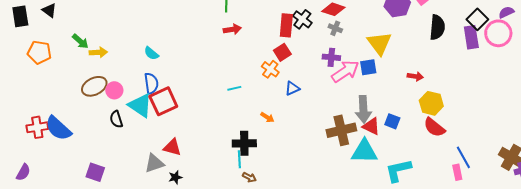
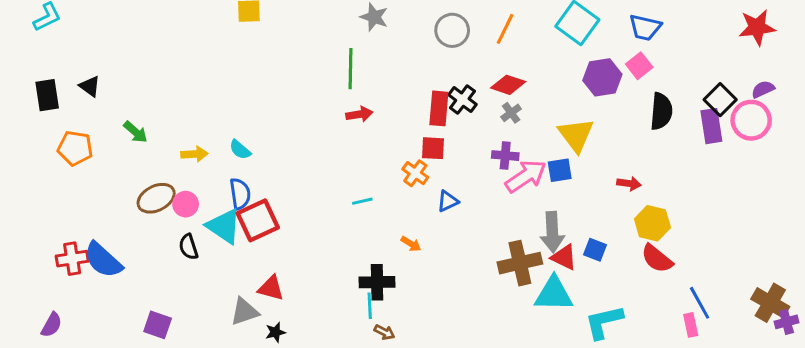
gray cross: (335, 28) -> (511, 113), turned 32
yellow arrow: (98, 52) -> (194, 154), moved
red square: (282, 52) -> (433, 148), turned 36

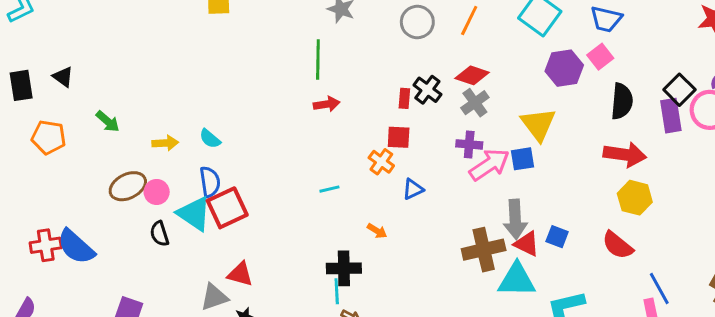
red rectangle: (439, 108) -> (404, 98), size x0.6
gray cross: (511, 113) -> (475, 103), size x1.4
red arrow: (629, 183) -> (625, 155), moved, size x1.8
yellow hexagon: (652, 223) -> (635, 198), moved

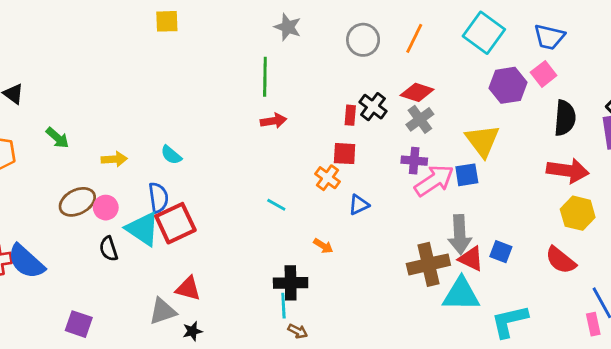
cyan semicircle: (210, 139) -> (171, 155), moved
cyan line: (329, 189) -> (276, 205), turned 42

